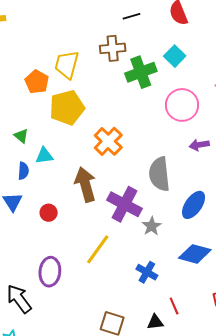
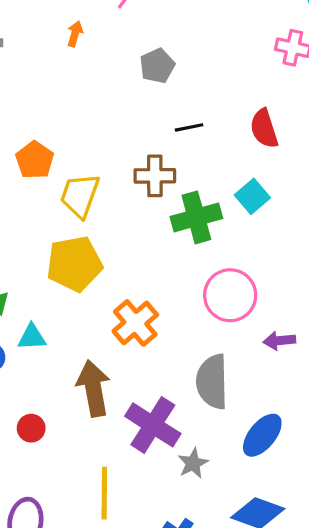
orange pentagon: (37, 82) -> (35, 160), moved
pink circle: (182, 105) -> (230, 295), moved
yellow line: (98, 249) -> (104, 493), turned -40

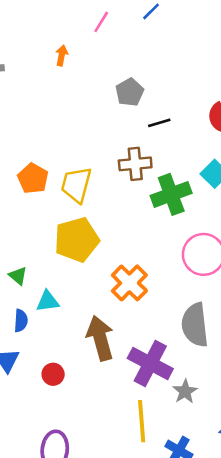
gray pentagon: (157, 66) -> (130, 92), moved
orange pentagon: (35, 160) -> (33, 178), moved
yellow line: (104, 493) -> (142, 421), moved

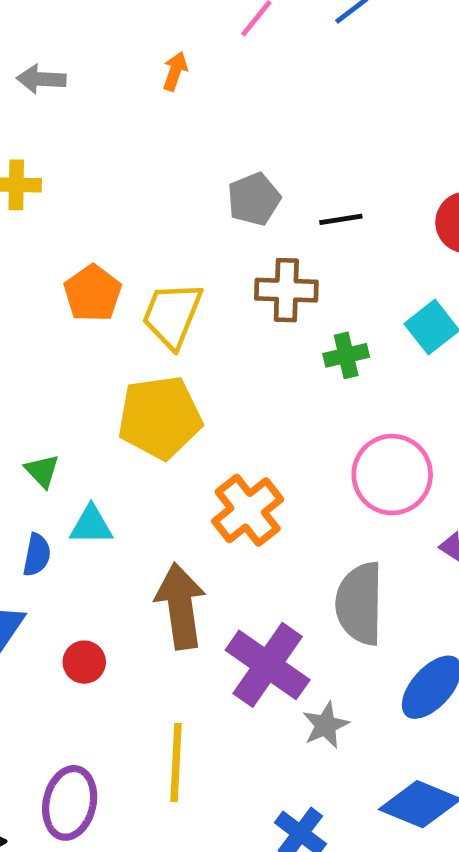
gray pentagon: (130, 92) -> (254, 199), moved
green cross: (171, 194) -> (346, 355), size x0.6
yellow line: (142, 421) -> (176, 763), moved

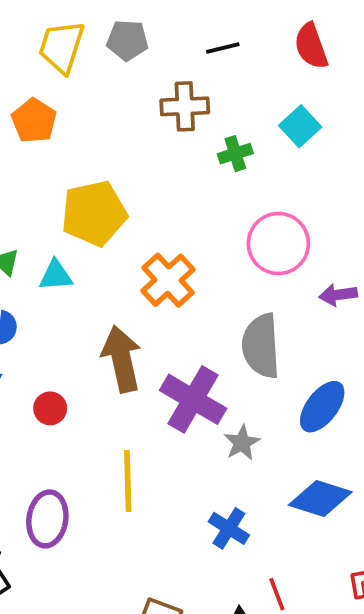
gray pentagon: (254, 199) -> (127, 40), moved, turned 30
yellow trapezoid: (172, 315) -> (62, 47), moved
cyan triangle: (91, 525) -> (56, 275), moved

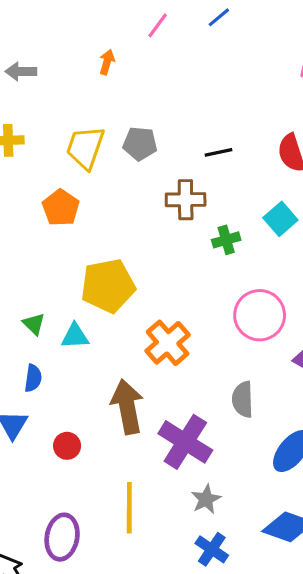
gray semicircle: (261, 346) -> (243, 399), size x0.7
gray star: (242, 443) -> (206, 499), moved

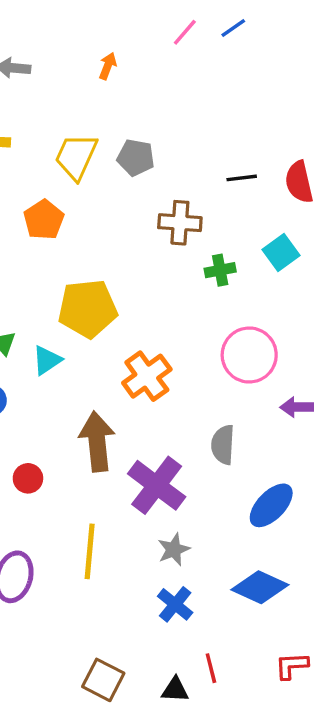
pink line: (158, 25) -> (185, 32), moved
black line: (218, 152) -> (242, 178), moved
cyan triangle: (75, 336) -> (47, 360), turned -36

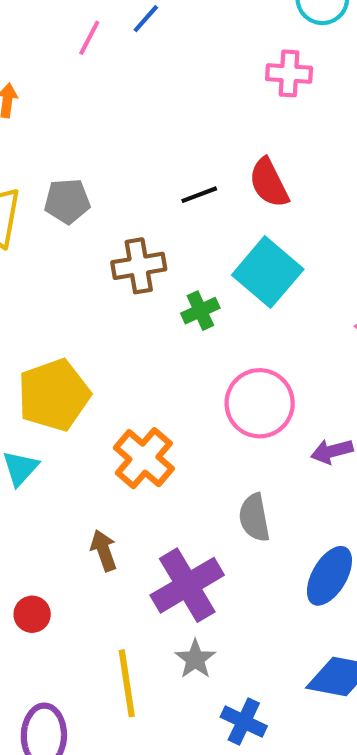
cyan square: (281, 253) -> (268, 272), size x1.5
brown arrow: (97, 442) -> (104, 550), size x0.6
purple cross: (157, 485) -> (187, 585), turned 36
gray star: (174, 549) -> (195, 659), moved

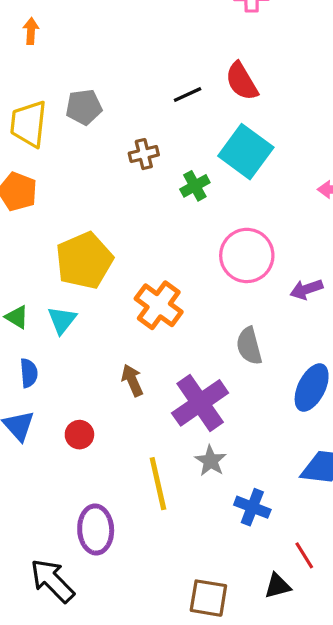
brown cross: (139, 266) -> (144, 154), size x0.7

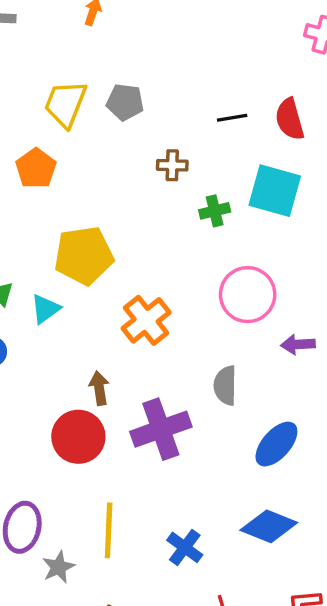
cyan square: (246, 152) -> (275, 191), turned -36
red circle: (79, 435) -> (78, 437), moved, size x1.8
gray star: (211, 461) -> (58, 567), moved
yellow line: (158, 484) -> (109, 530), moved

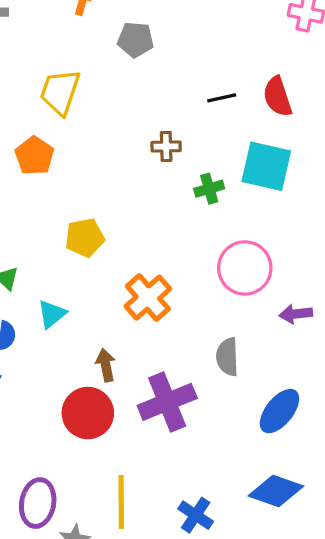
gray pentagon: (125, 102) -> (136, 40), moved
yellow pentagon: (84, 255) -> (85, 238), size x0.7
cyan triangle: (45, 309) -> (52, 314), moved

